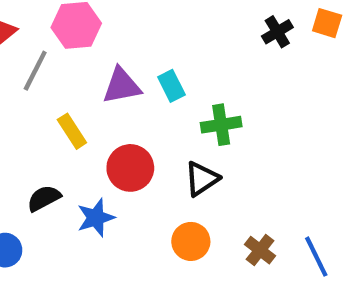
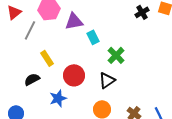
purple triangle: (122, 86) -> (74, 21), moved
green cross: (221, 125) -> (116, 55), turned -36
black semicircle: (44, 198) -> (32, 79), moved

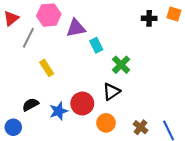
black cross: (142, 12) -> (149, 18), turned 32
red circle: (74, 75) -> (82, 104), moved
black semicircle: (32, 79) -> (31, 105), moved

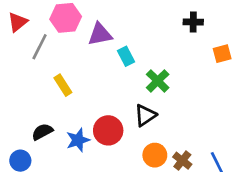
orange square: (174, 14) -> (222, 54), moved, turned -32
orange circle: (106, 123) -> (155, 155), moved

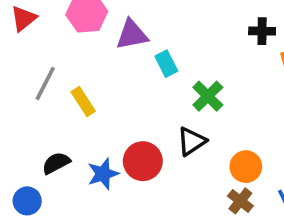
black cross: (193, 22) -> (262, 31), moved
gray line: (40, 47) -> (45, 83), moved
orange circle: (155, 155) -> (246, 167), moved

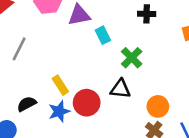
black cross: (262, 31) -> (147, 14), moved
yellow rectangle: (83, 102) -> (60, 85), moved
black triangle: (192, 141) -> (120, 89), turned 40

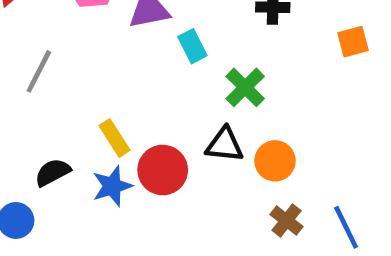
orange circle: (158, 106) -> (275, 161), moved

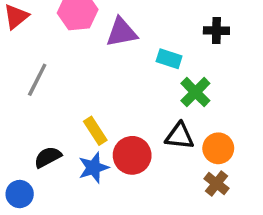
cyan rectangle: (192, 46) -> (169, 59), moved, turned -45
brown cross: (286, 220) -> (216, 183), moved

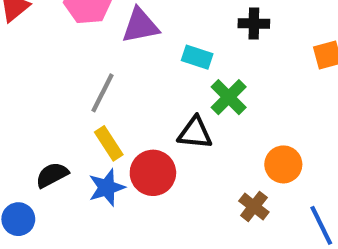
gray line: (37, 80) -> (102, 93), moved
black triangle: (180, 136) -> (195, 133), moved
orange circle: (218, 148) -> (283, 164), moved

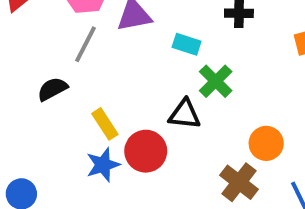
gray line: (102, 93) -> (85, 44), moved
black semicircle: (52, 175) -> (52, 89), moved
brown cross: (254, 206) -> (239, 182), size x1.4

